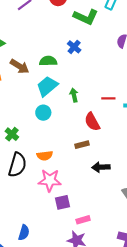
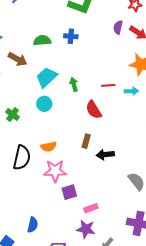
blue cross: (74, 47) -> (71, 36), turned -32
green semicircle: (48, 61) -> (42, 40), moved
green cross: (12, 134) -> (13, 115), moved
brown rectangle: (82, 145) -> (86, 141), moved, turned -56

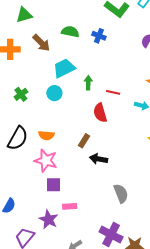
red line: (108, 85) -> (113, 92), moved
purple star: (86, 229) -> (49, 220), moved

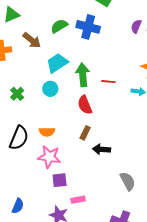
green semicircle: (70, 32) -> (59, 26), turned -36
blue cross: (99, 36) -> (88, 27), size x1.6
green arrow: (88, 83) -> (83, 75), size x1.6
red semicircle: (100, 113) -> (85, 105), moved

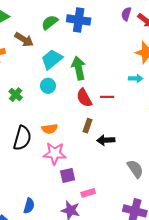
red line: (109, 82) -> (107, 97), moved

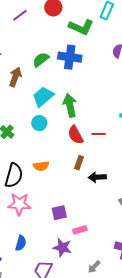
brown arrow: (24, 40) -> (15, 77), turned -102
pink star: (55, 153) -> (19, 204), moved

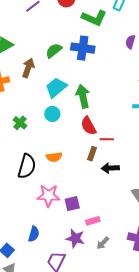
red line: (99, 134) -> (107, 139), moved
pink star: (19, 204) -> (48, 196), moved
gray arrow: (94, 267) -> (103, 243), moved

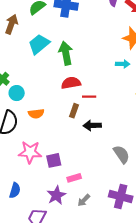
cyan circle: (52, 114) -> (17, 93), moved
red semicircle: (89, 126) -> (71, 83), turned 108
purple star: (75, 238) -> (56, 195), turned 30

